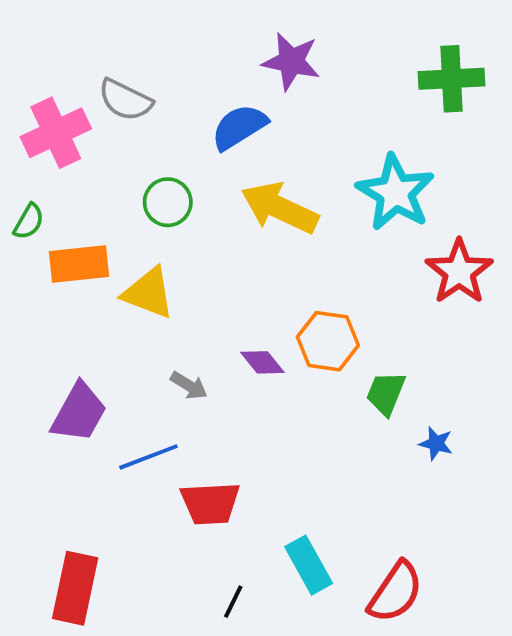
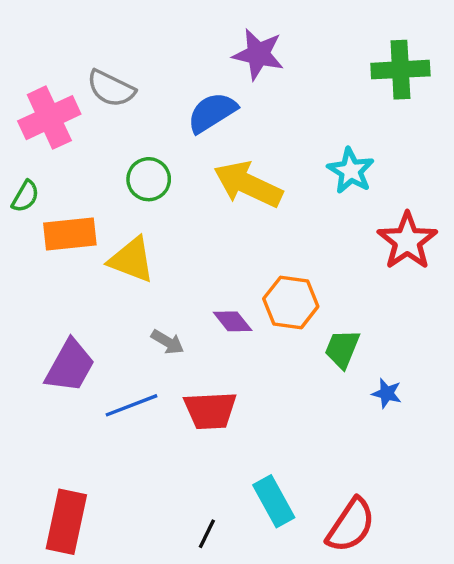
cyan star: (395, 193) -> (351, 171), size x0.7
red trapezoid: (210, 503) -> (210, 410), moved

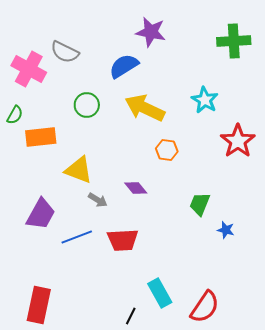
pink cross: (49, 118) -> (29, 69), turned -36
yellow triangle: (132, 260) -> (79, 170), moved
orange hexagon: (291, 303) -> (167, 150), moved, size x0.7
black line: (207, 534) -> (131, 316), moved

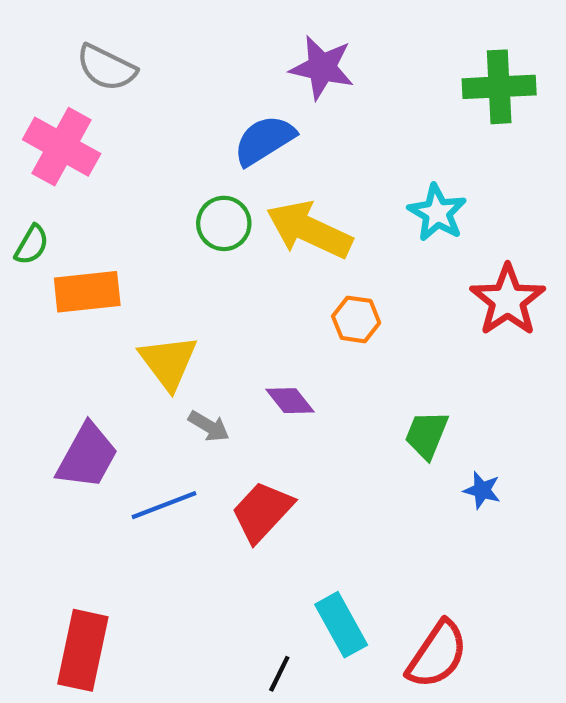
gray semicircle: (65, 52) -> (106, 68), moved
green circle: (87, 105) -> (224, 223), moved
yellow triangle: (79, 170) -> (168, 362), turned 32
red trapezoid: (123, 240) -> (262, 512), turned 136

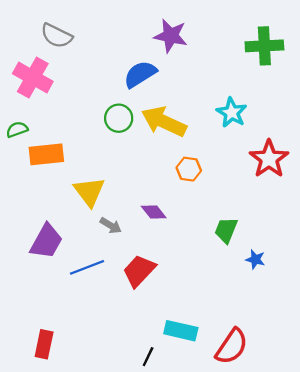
green semicircle: (32, 245) -> (17, 130), turned -140
cyan rectangle: (341, 625) -> (181, 331), turned -48
red rectangle: (83, 650) -> (44, 344), size x0.7

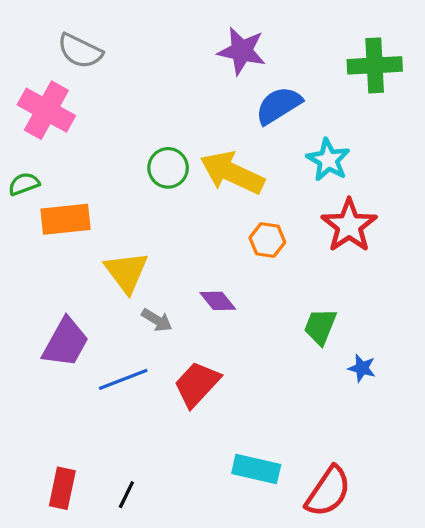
blue semicircle: (140, 74) -> (279, 105), moved
red star: (269, 159) -> (349, 226), moved
black line: (148, 357) -> (126, 495), moved

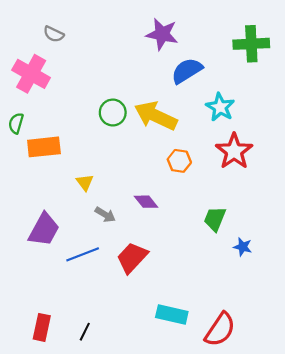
gray semicircle: (80, 51) -> (54, 34), size x0.7
green semicircle: (24, 184) -> (16, 123), turned -54
yellow triangle: (126, 272) -> (85, 182), size x0.6

